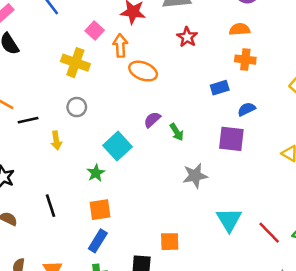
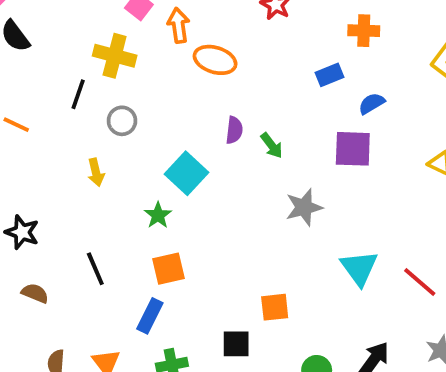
black line: (28, 120) -> (78, 94), moved, turned -54
purple semicircle: (152, 120) -> (234, 130), turned 144
blue rectangle: (98, 241) -> (150, 316), moved

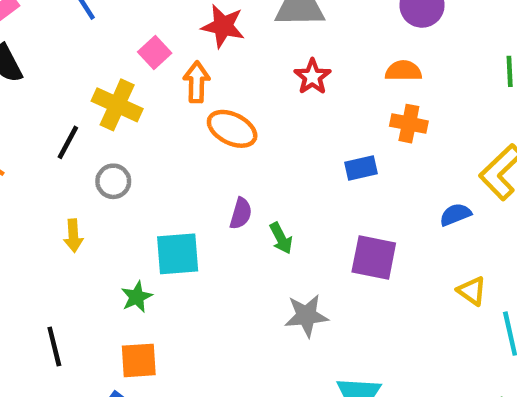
blue semicircle: (372, 103) -> (455, 215), moved
cyan square: (186, 173) -> (178, 254), turned 33

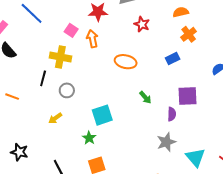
orange cross: (409, 124) -> (189, 34), turned -35
orange ellipse: (232, 129) -> (126, 62), moved
purple semicircle: (241, 213) -> (172, 114), moved
yellow arrow: (73, 236) -> (55, 118), turned 72
gray star: (306, 316) -> (166, 142), moved

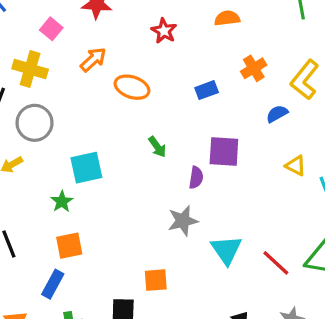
orange cross: (189, 34) -> (254, 68), moved
orange arrow: (92, 39) -> (93, 60), moved, turned 54
gray circle: (67, 90) -> (35, 123), size x1.5

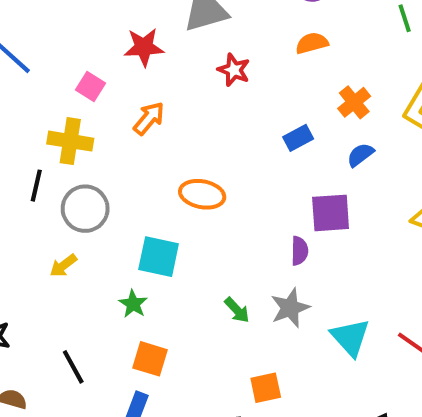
orange ellipse: (132, 87) -> (202, 194), moved
blue semicircle: (277, 114) -> (360, 155), moved
green arrow: (157, 147) -> (237, 310), moved
cyan square: (86, 168) -> (159, 257), turned 32
orange square: (69, 246) -> (150, 359), turned 36

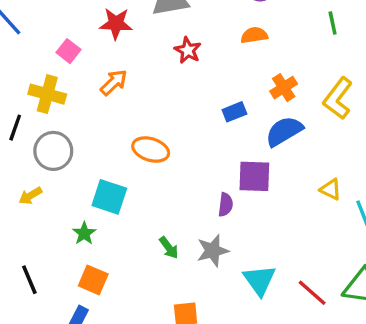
blue semicircle: (360, 155) -> (284, 131), size x1.6

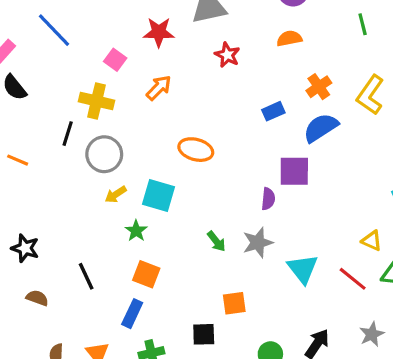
yellow triangle: (331, 189) -> (372, 241), moved
yellow arrow: (30, 196) -> (116, 194), moved

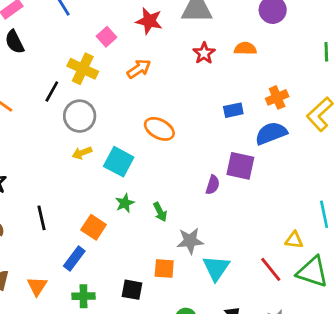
orange semicircle: (289, 38) -> (245, 49), moved
green star: (136, 231) -> (125, 203), moved
yellow triangle: (372, 241) -> (294, 240), turned -30
gray star: (258, 243) -> (190, 241), moved
cyan triangle: (303, 269) -> (216, 268), moved

